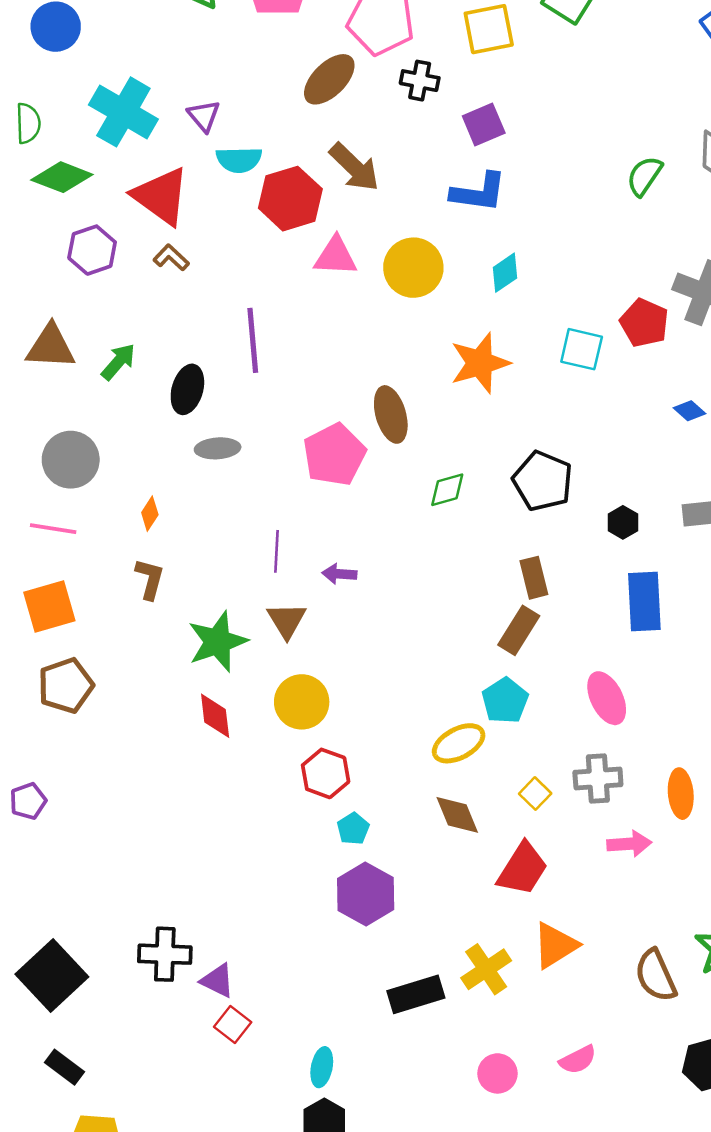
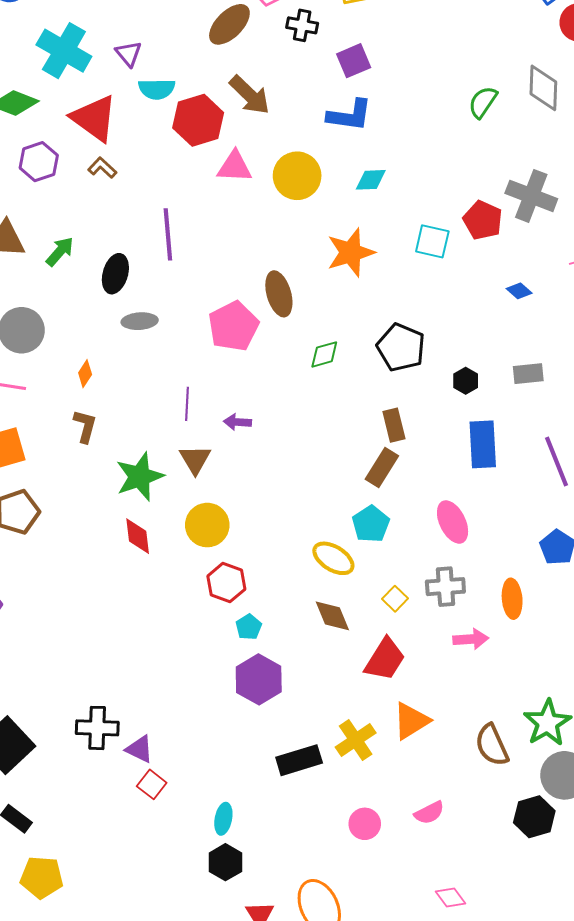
cyan diamond: (505, 273) -> (371, 180), turned 32
yellow ellipse: (459, 743) -> (333, 558), turned 60

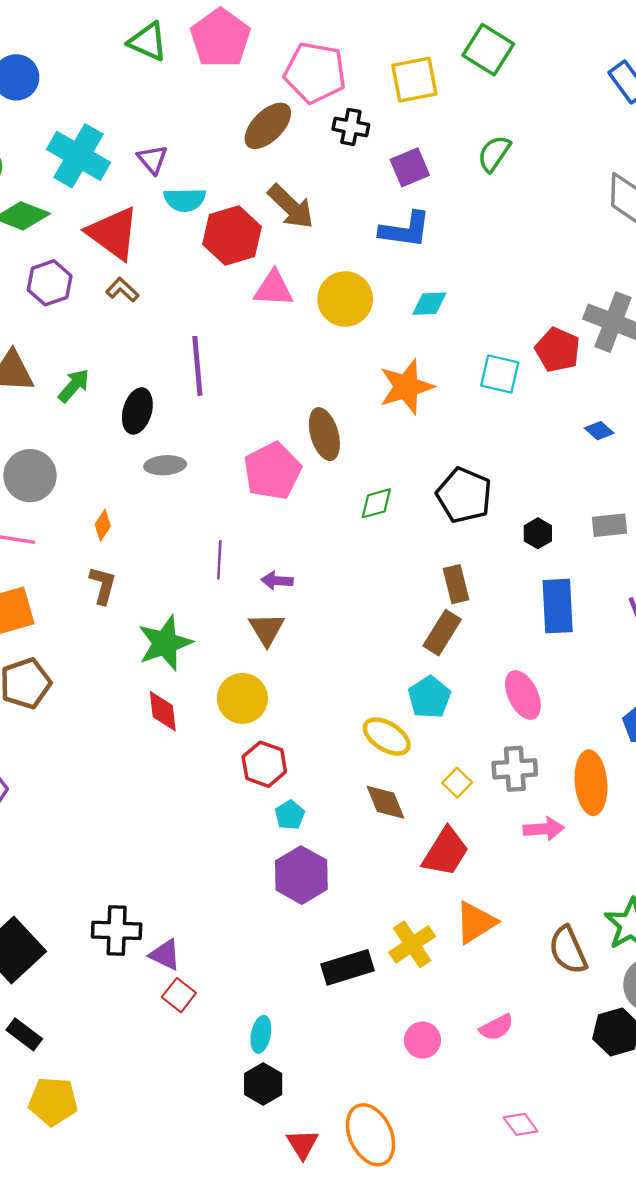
green semicircle: (483, 102) -> (494, 154), moved
brown triangle: (195, 459) -> (267, 629), moved
orange ellipse: (512, 599) -> (591, 783), size x1.4

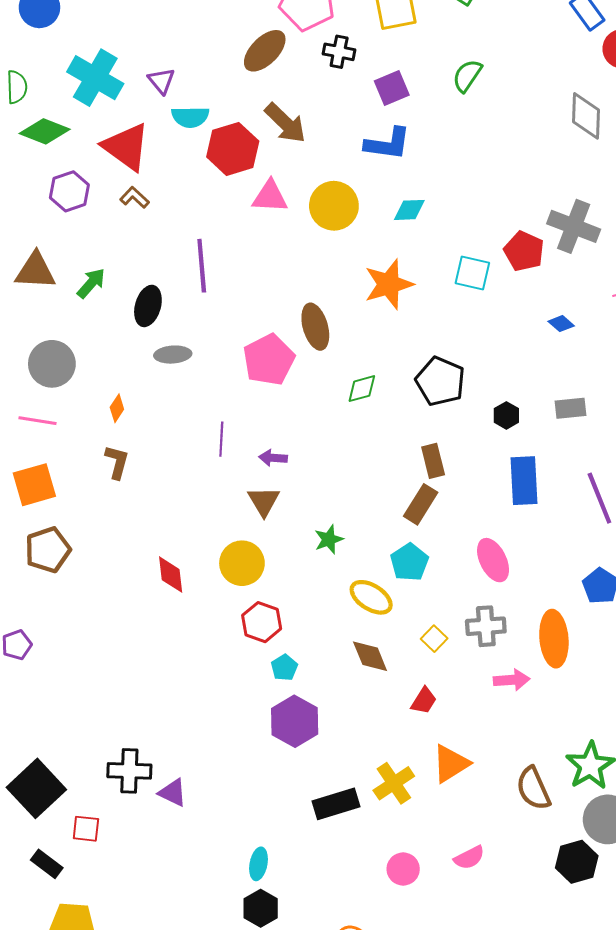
green star: (165, 643) -> (329, 539), moved, size x0.6
red trapezoid: (446, 852) -> (424, 701), size x0.6
red square: (179, 995) -> (86, 829), moved, turned -32

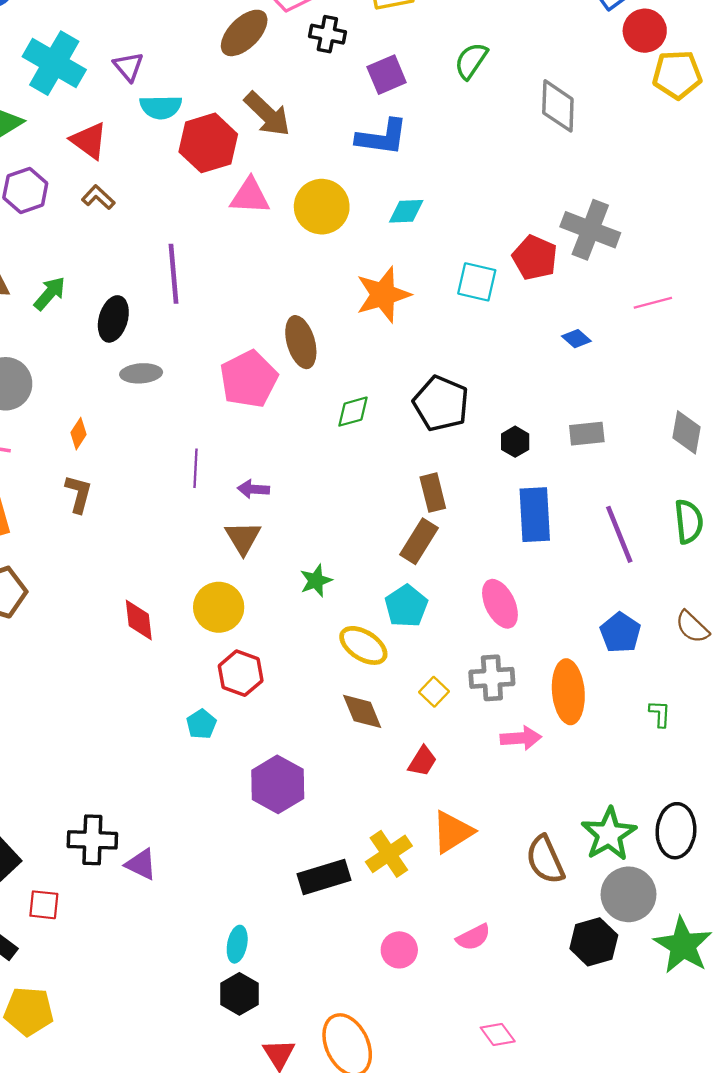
gray diamond: (586, 116) -> (558, 106), moved
red triangle: (126, 147) -> (89, 141), size x0.7
cyan pentagon: (284, 668) -> (201, 724), moved

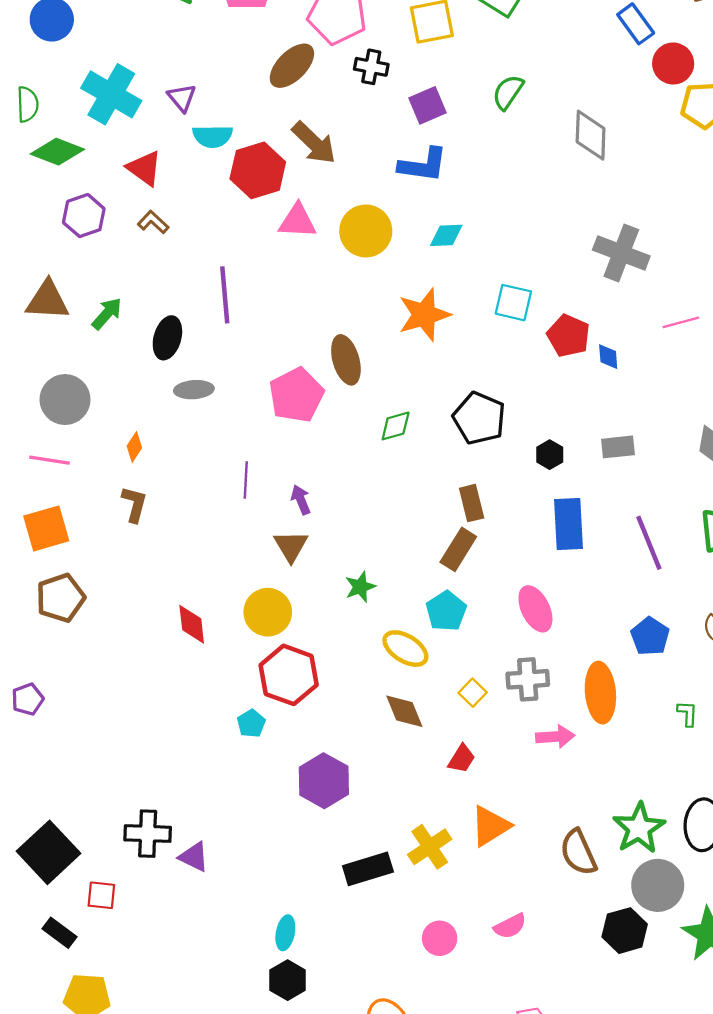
red pentagon: (535, 258) -> (568, 336), moved
blue diamond: (576, 339) -> (608, 357), turned 44
purple arrow: (253, 489) -> (301, 500), turned 64
red hexagon: (241, 673) -> (289, 675), size x1.4

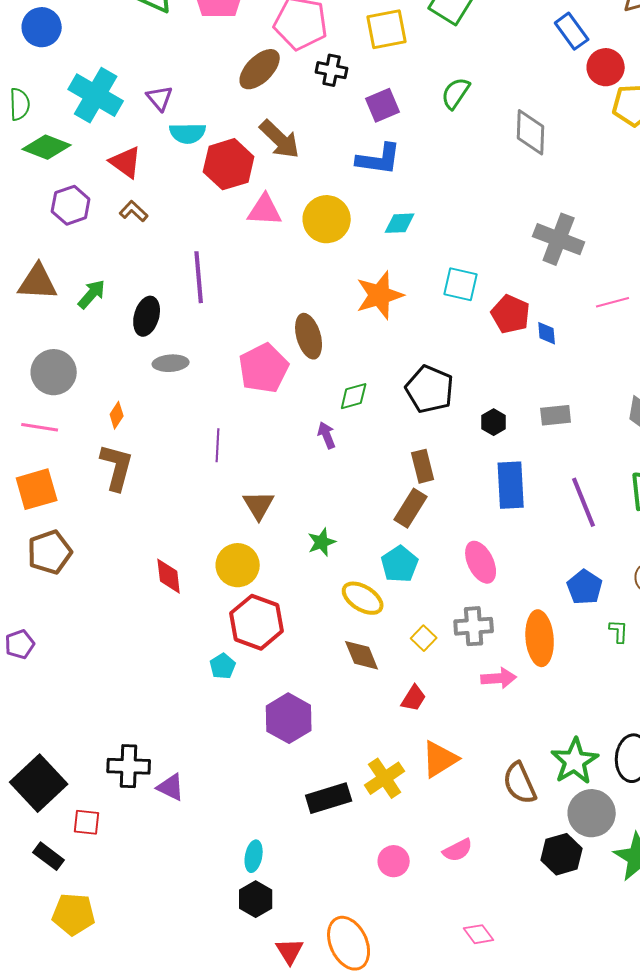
purple arrow: (301, 500) -> (327, 435), moved
brown L-shape: (134, 504) -> (117, 467), size x1.4
green L-shape: (687, 714) -> (619, 631), moved

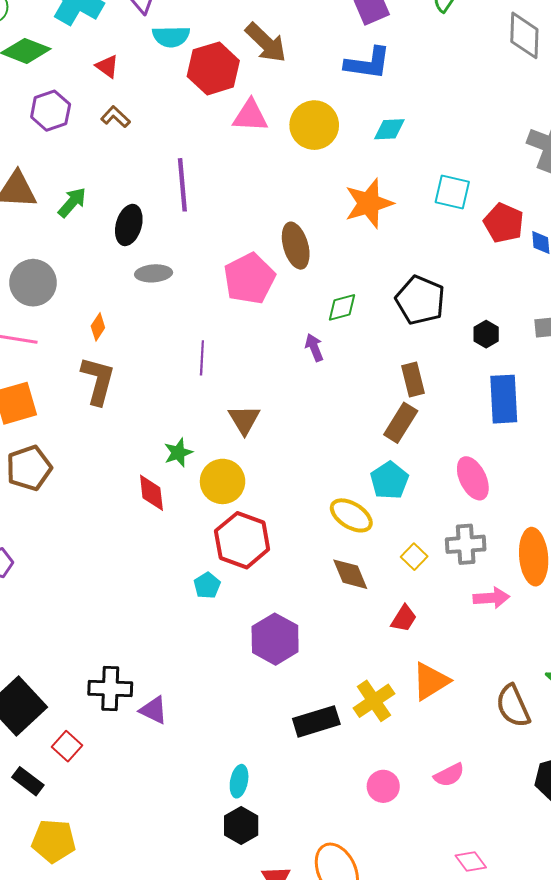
red triangle: (126, 162) -> (107, 66), size x0.7
green star: (322, 542) -> (178, 453), moved
red square: (87, 822) -> (67, 746), turned 36

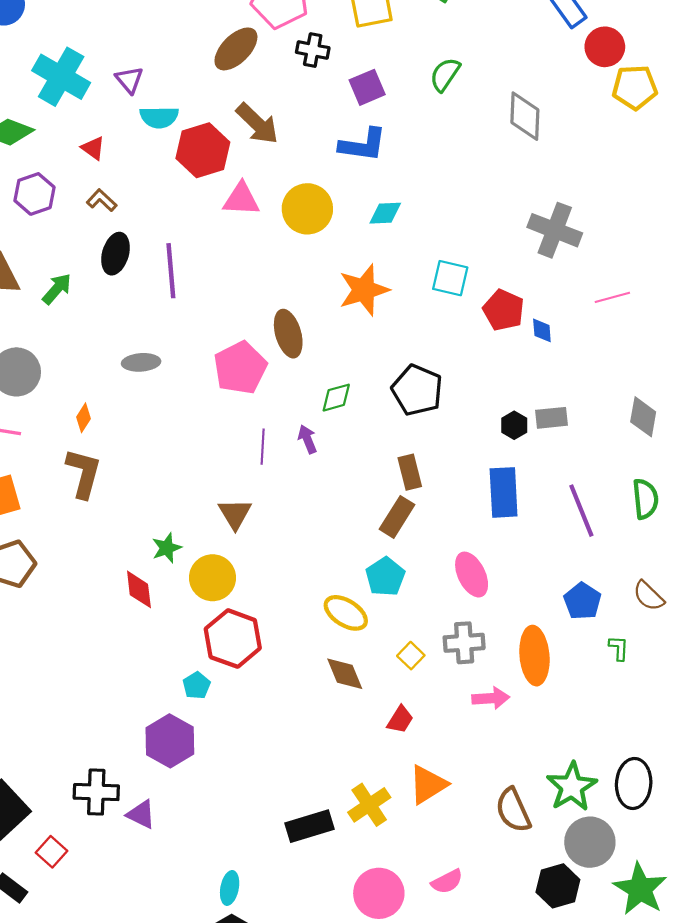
black ellipse: (129, 225) -> (115, 254), moved
black hexagon: (486, 334) -> (514, 425), moved
purple line: (202, 358) -> (263, 447), moved
purple hexagon: (275, 639) -> (170, 741), moved
pink circle: (383, 786) -> (379, 893), size x1.5

